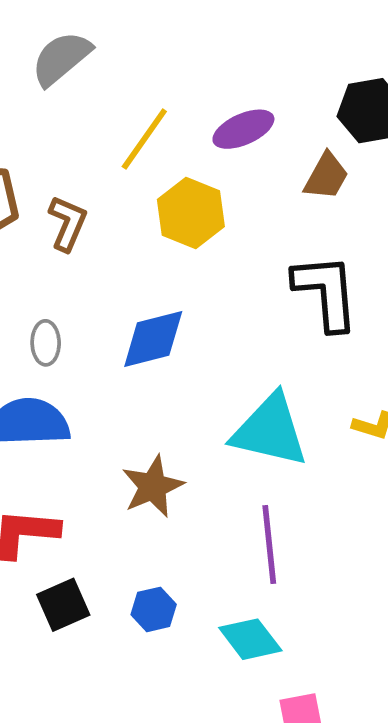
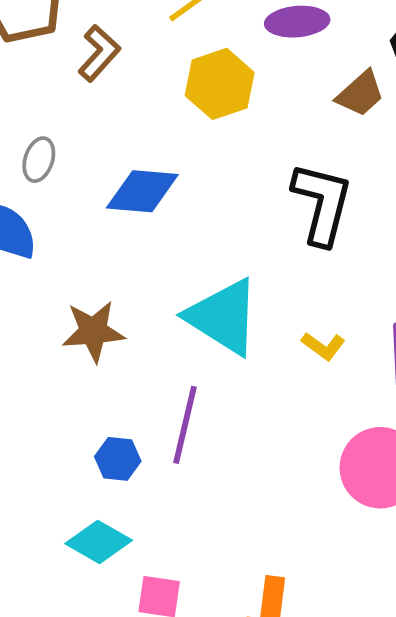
blue hexagon: (154, 609) -> (118, 459), moved
cyan diamond: (250, 639) -> (99, 542), moved, turned -42

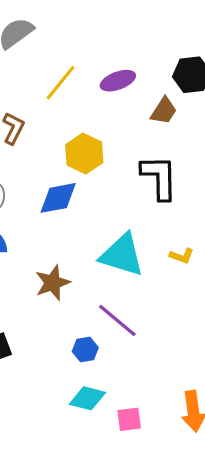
yellow hexagon: (220, 84) -> (84, 154), moved
purple line: (185, 425) -> (117, 320), turned -48

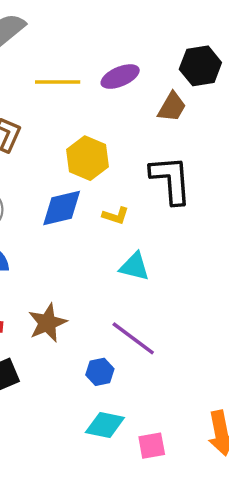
yellow line: (61, 83) -> (58, 82), turned 54
cyan triangle: (122, 255) -> (134, 267), size x0.6
yellow L-shape: (182, 256) -> (116, 216), moved
brown star: (52, 283) -> (47, 323), moved

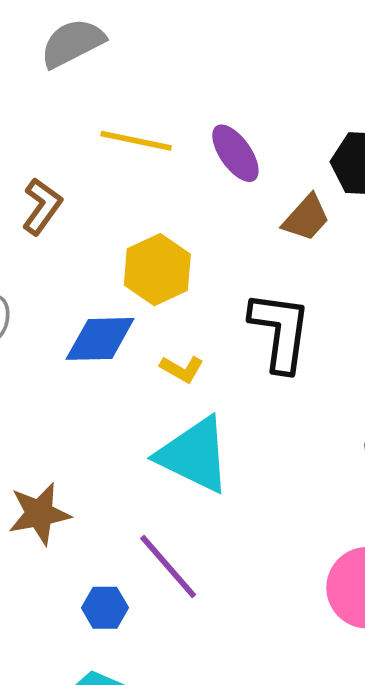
purple ellipse: (120, 77) -> (235, 153), turned 66
cyan triangle: (134, 267) -> (194, 455), size x1.6

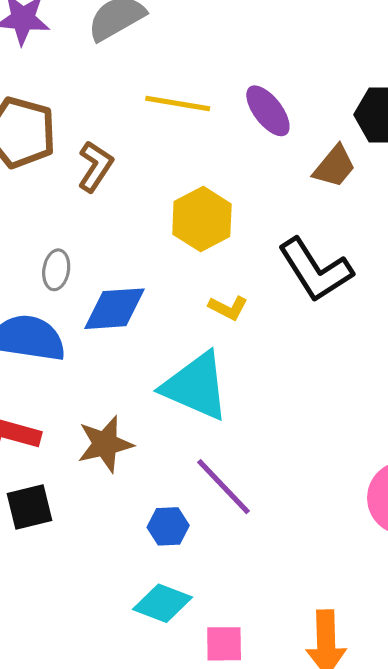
black L-shape: (280, 331) -> (315, 270), turned 142
blue diamond: (100, 339) -> (114, 309), moved
cyan triangle: (194, 455) -> (196, 386), moved

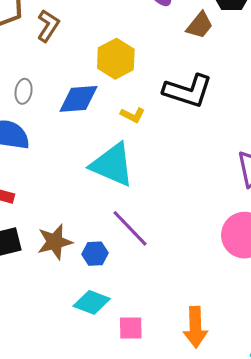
black L-shape: (315, 270) -> (188, 91), turned -39
blue diamond: (114, 309) -> (79, 99), moved
brown star: (105, 444) -> (55, 242), moved

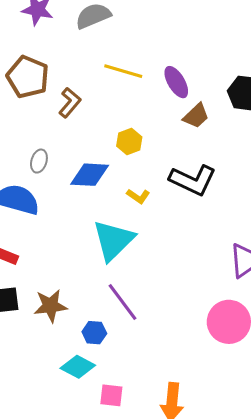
brown trapezoid: (200, 25) -> (196, 116), moved
yellow hexagon: (116, 59) -> (129, 142), size x0.7
cyan triangle: (112, 165) -> (113, 240), turned 45
blue hexagon: (95, 254) -> (94, 333), moved

